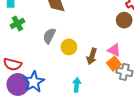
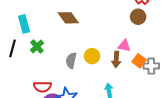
gray semicircle: (49, 36) -> (71, 61), moved
pink triangle: (114, 50) -> (124, 46), moved

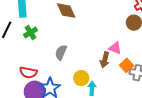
yellow circle: (92, 56) -> (81, 78), moved

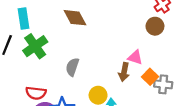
green cross: (31, 33) -> (35, 46), size x1.5

